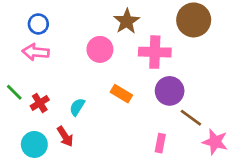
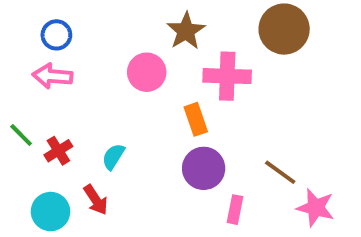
purple circle: (170, 91) -> (204, 168), moved
orange rectangle: (121, 94) -> (196, 119), moved, turned 40

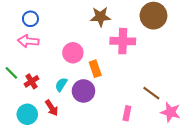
brown star: (186, 31) -> (100, 17), turned 30
pink circle: (147, 72) -> (73, 53), moved
orange rectangle: (196, 119) -> (95, 69), moved
purple circle: (204, 168) -> (83, 91), moved

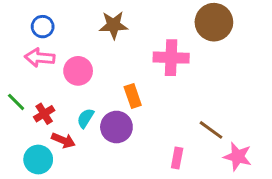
brown star: (100, 17) -> (114, 25), moved
pink circle: (73, 53) -> (78, 71), moved
red arrow: (52, 108) -> (63, 140), moved, turned -35

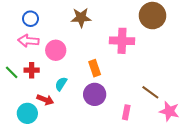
red cross: (44, 114) -> (32, 70), moved, turned 32
purple circle: (116, 127) -> (95, 94), moved

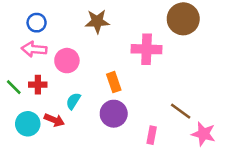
cyan circle: (27, 113) -> (28, 124), moved

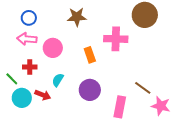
orange rectangle: (114, 82) -> (90, 55), moved
green line: (14, 87) -> (12, 79), moved
pink rectangle: (152, 135) -> (120, 107), size x1.5

